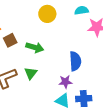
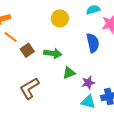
blue semicircle: (75, 61) -> (93, 43), moved
green triangle: (31, 73) -> (69, 73), moved, turned 40

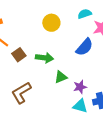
blue semicircle: (93, 43) -> (84, 47), turned 54

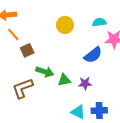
green arrow: (44, 58) -> (45, 72), moved
purple star: (80, 87) -> (85, 83), moved

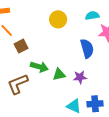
blue semicircle: (93, 55) -> (87, 48), turned -66

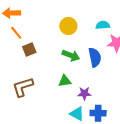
green arrow: (39, 67) -> (71, 55), moved
purple star: (80, 77) -> (84, 93), moved

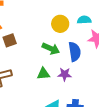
yellow circle: (68, 26) -> (60, 24), moved
purple star: (84, 93) -> (65, 74), moved

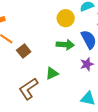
green triangle: (43, 74) -> (52, 73), moved

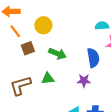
yellow circle: (66, 18) -> (43, 25), moved
green arrow: (65, 45) -> (57, 54), moved

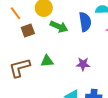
green arrow: (57, 54) -> (59, 27), moved
blue semicircle: (93, 58) -> (85, 22), moved

